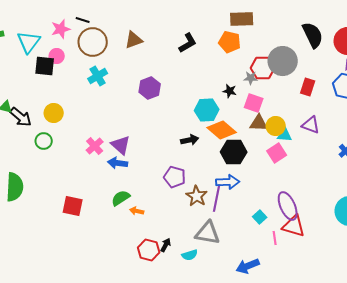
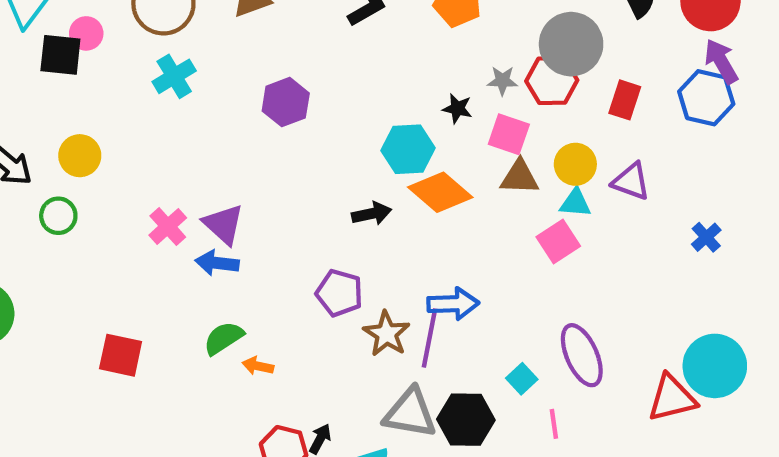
red hexagon: (263, 68) -> (552, 81), moved
yellow circle: (276, 126) -> (575, 164), moved
black hexagon: (234, 152) -> (466, 420), moved
red triangle: (294, 226) -> (672, 398), moved, turned -30

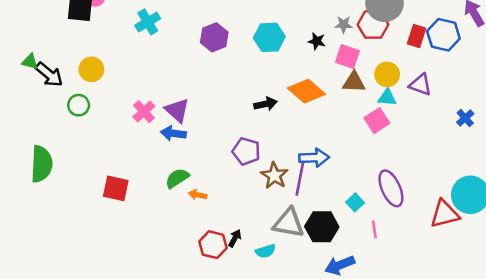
blue hexagon: (706, 98) -> (443, 35), moved
cyan hexagon: (408, 149) -> (269, 37), moved

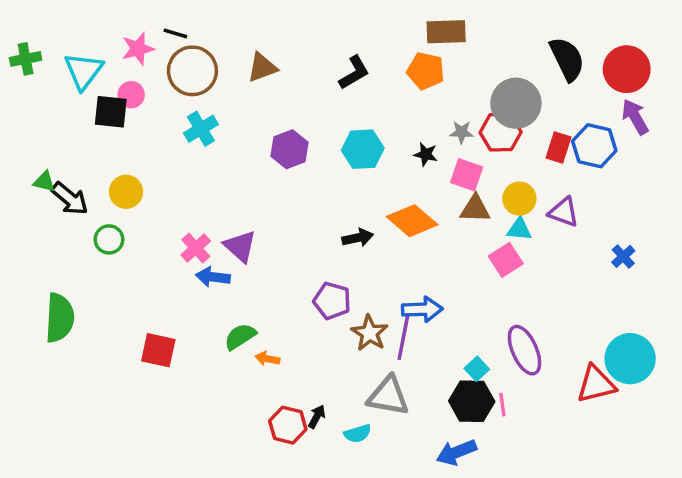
blue arrow: (173, 133) -> (213, 277), moved
black hexagon: (322, 227) -> (472, 401), moved

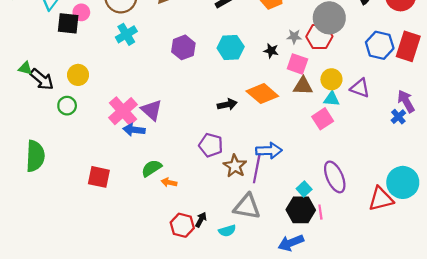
purple arrow: (635, 117) -> (406, 101), moved
red rectangle: (559, 147) -> (408, 46), moved, size x1.5
pink cross: (196, 248) -> (123, 111), size x1.5

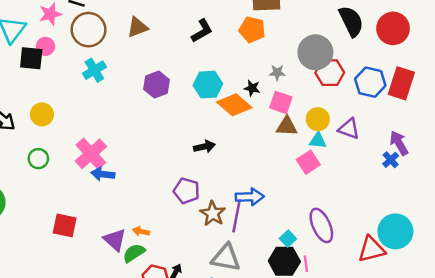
red hexagon: (319, 37) -> (330, 73), moved
orange diamond: (262, 94) -> (234, 105), moved
green circle: (67, 106) -> (38, 159), moved
purple triangle: (152, 110) -> (115, 240), moved
green semicircle: (152, 168) -> (134, 253), moved

